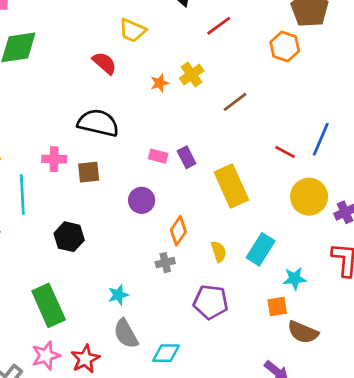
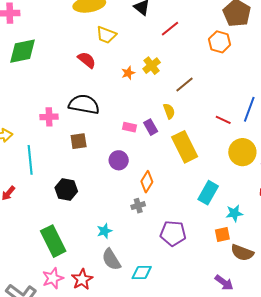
pink cross: (54, 159) -> (49, 117), moved
yellow semicircle: (219, 252) -> (169, 111), moved

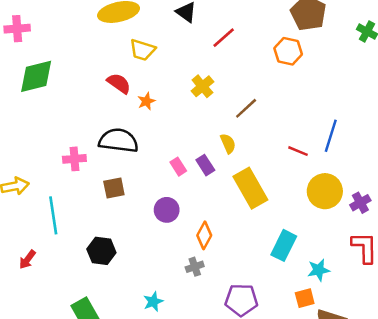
orange star: (128, 73) -> (146, 101), moved
pink rectangle: (129, 127) -> (178, 167), turned 48

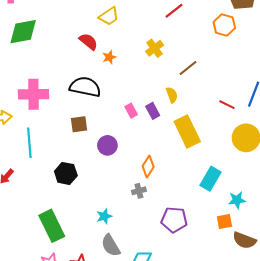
yellow trapezoid: (142, 50) -> (109, 16), turned -55
pink cross: (74, 159) -> (34, 94), moved, size x1.6
purple circle: (167, 210) -> (107, 145), moved

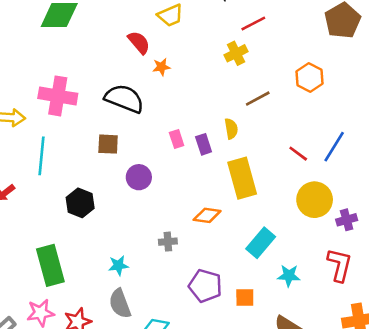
orange hexagon: (224, 25) -> (310, 77), moved
yellow cross: (155, 48) -> (236, 53), moved
orange diamond: (148, 167) -> (207, 215), moved, turned 55
orange square: (224, 222) -> (245, 298), moved

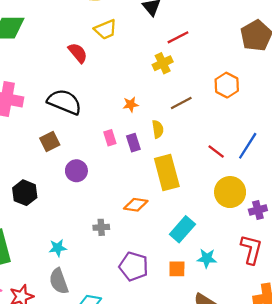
orange star: (161, 67) -> (131, 104), moved
brown square: (108, 144) -> (50, 142), turned -30
orange square: (245, 298) -> (177, 269), moved

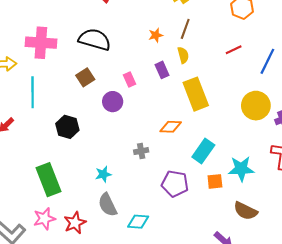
brown line: (181, 103) -> (185, 29), moved, turned -36
pink rectangle: (110, 138) -> (129, 79), moved
red line: (216, 152) -> (234, 50), moved, turned -56
cyan rectangle: (182, 229) -> (203, 151), moved
cyan star: (207, 258) -> (241, 169), size x1.4

